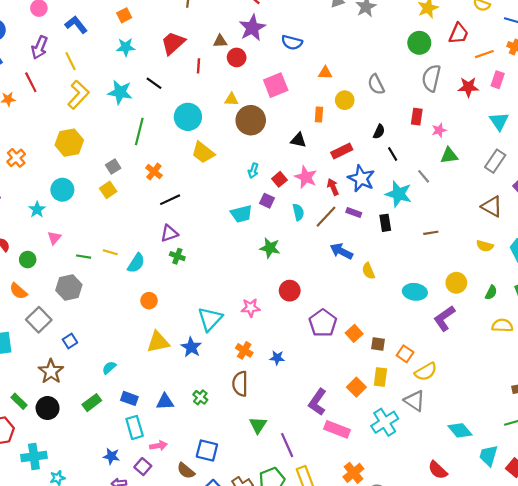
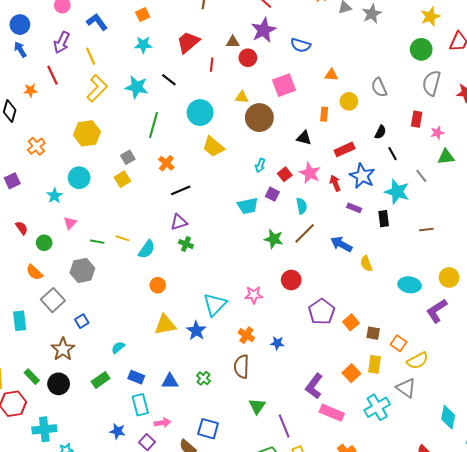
brown line: (326, 217) -> (305, 233), moved
cyan diamond: (460, 430) -> (448, 417), turned 50

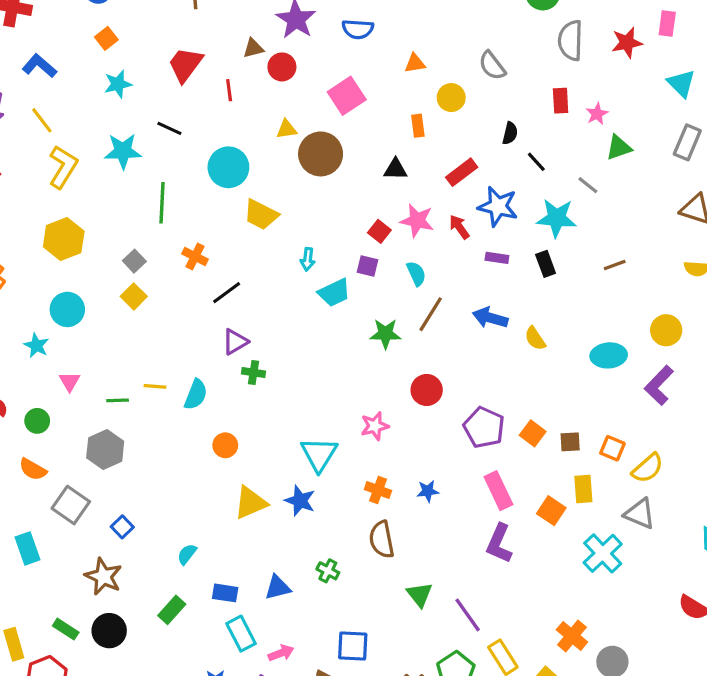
cyan arrow: (260, 165) -> (308, 259), moved
pink rectangle: (332, 413) -> (498, 491), moved, turned 55

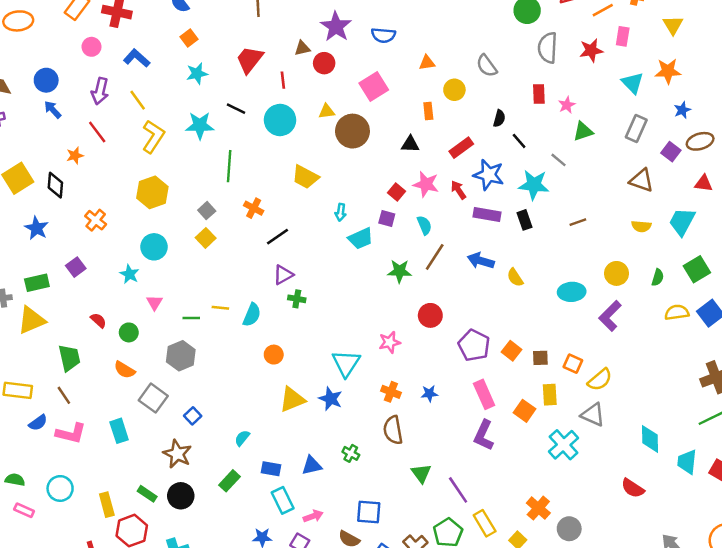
cyan circle: (228, 167) -> (280, 120), moved
purple rectangle: (497, 258) -> (487, 214), size x1.5

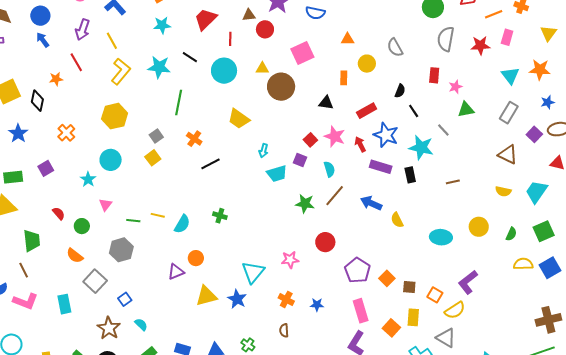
purple triangle: (283, 275) -> (176, 272), moved
purple L-shape: (610, 316) -> (468, 282), moved
brown semicircle: (393, 430) -> (284, 330), size x0.6
cyan semicircle: (242, 438) -> (141, 324), moved, turned 88

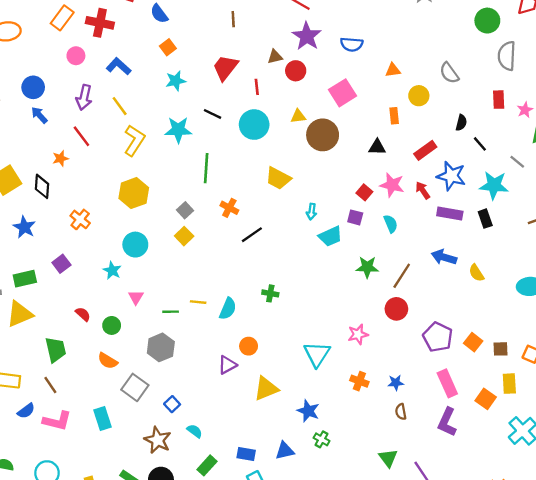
brown line: (335, 196) -> (402, 276), moved
blue star: (237, 299) -> (308, 411), moved
brown semicircle: (284, 330) -> (401, 412), moved

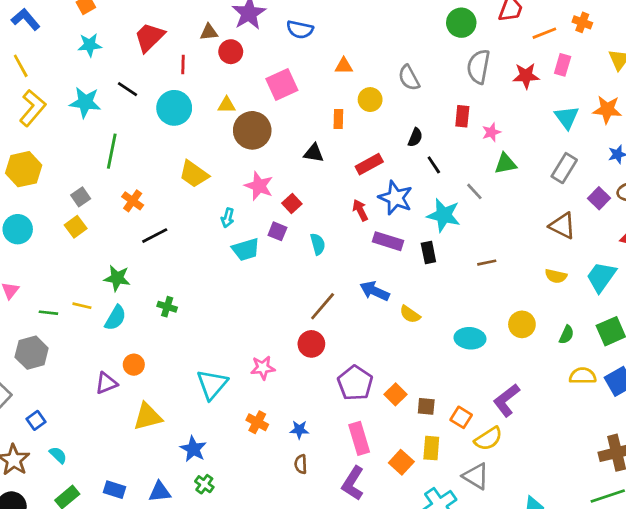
pink star: (392, 185) -> (259, 186), moved
green star: (367, 267) -> (117, 278), moved
yellow semicircle: (476, 273) -> (410, 314), turned -30

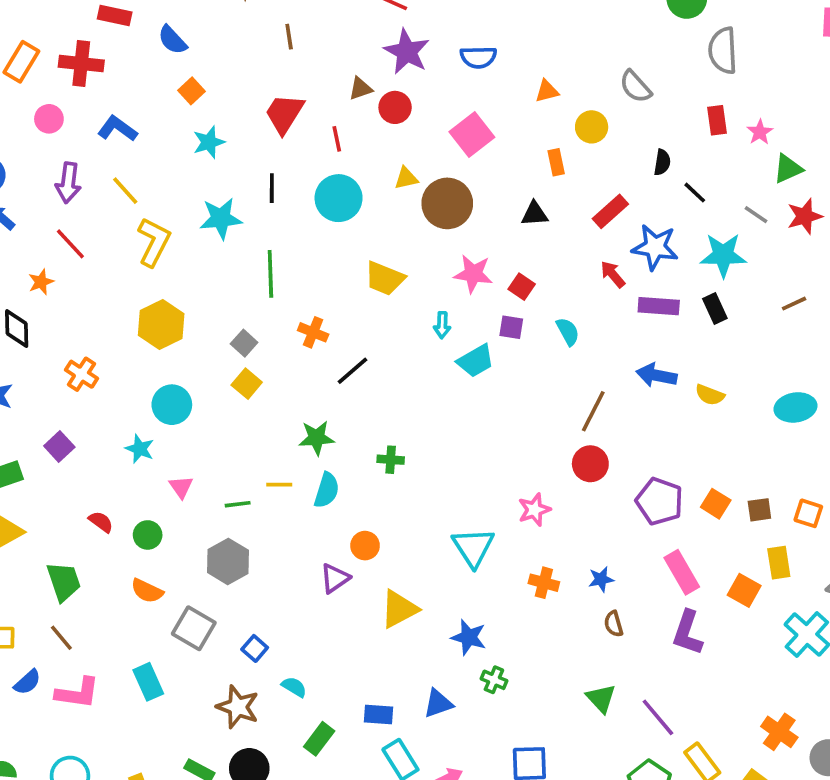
red star: (526, 76) -> (805, 216), moved
black line: (127, 89) -> (272, 188), turned 70

